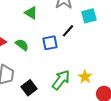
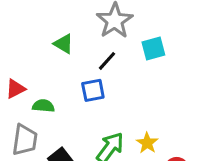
black line: (68, 31) -> (107, 61), moved
green semicircle: (22, 45) -> (43, 106), moved, turned -32

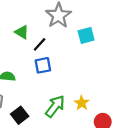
black line: (107, 61) -> (40, 44), moved

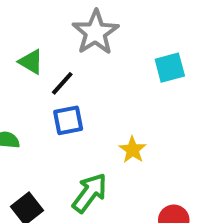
cyan square: (86, 35) -> (170, 68), moved
yellow star: (82, 103) -> (133, 150), moved

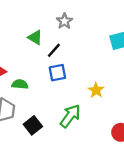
gray star: (95, 32) -> (64, 21), moved, size x0.6

